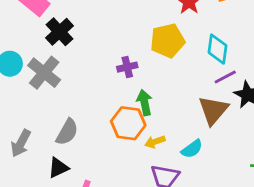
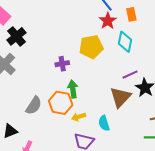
cyan diamond: (218, 49) -> (125, 42), moved
gray semicircle: (67, 132) -> (34, 105), moved
cyan semicircle: (192, 149) -> (104, 123), turned 105

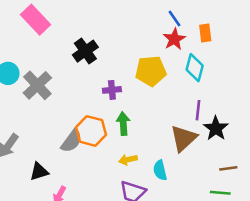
black cross: (16, 36) -> (85, 51), moved
purple line: (130, 75) -> (198, 110), turned -63
orange hexagon: (61, 103) -> (91, 131), moved

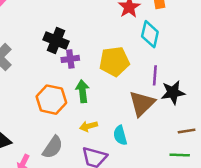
black cross: (85, 51) -> (56, 40), moved, turned -30
yellow pentagon: (151, 71) -> (114, 61), moved
black star: (216, 128) -> (173, 92), turned 30
gray semicircle: (72, 141) -> (53, 147), moved

